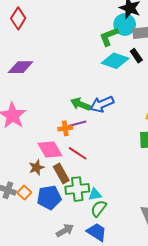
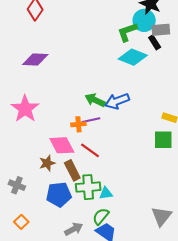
black rectangle: (136, 56) -> (155, 42), moved
orange square: (24, 193) -> (21, 222), moved
green semicircle: (99, 208) -> (101, 216), moved

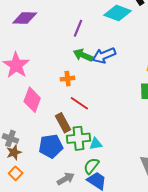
purple line: (91, 120) -> (78, 28), moved, turned -54
pink diamond: (62, 145) -> (32, 100), moved, turned 50
brown star: (47, 163) -> (14, 152), moved

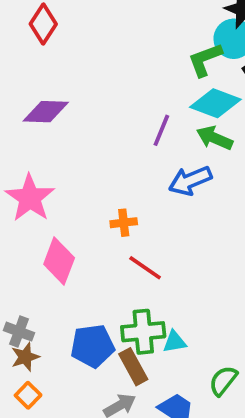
purple line: (78, 28) -> (161, 130), moved
green arrow: (83, 55) -> (215, 138), moved
brown rectangle: (63, 123) -> (133, 367), moved
green semicircle: (91, 166) -> (223, 381), moved

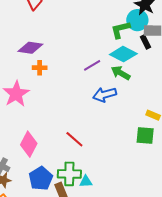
purple line: (161, 130) -> (92, 65), turned 30
orange cross: (124, 223) -> (40, 68), moved
pink diamond: (59, 261) -> (29, 144), moved
blue pentagon: (92, 346) -> (41, 178), turned -30

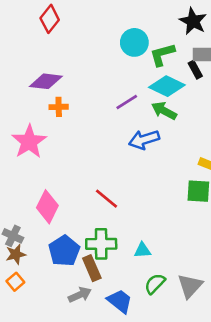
cyan circle: (137, 20) -> (134, 42), moved
cyan triangle: (86, 181) -> (142, 250), moved

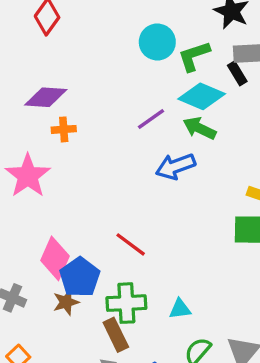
blue pentagon: (64, 251) -> (80, 277), moved
brown star: (16, 254) -> (66, 302), moved

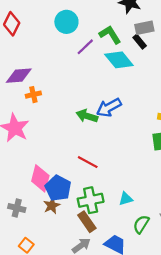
cyan circle: (157, 42) -> (66, 22), moved
green L-shape: (194, 56) -> (110, 35), turned 85
cyan diamond: (202, 96) -> (119, 60), turned 36
purple line: (151, 119) -> (85, 47), moved
green arrow: (200, 128) -> (87, 116), moved

